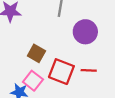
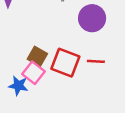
brown square: (36, 53) -> (37, 56), moved

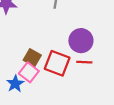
purple circle: (92, 18) -> (81, 41), moved
blue star: (18, 86) -> (15, 84), turned 30

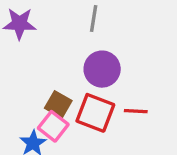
purple circle: (81, 41) -> (102, 69), moved

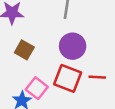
brown square: (58, 104) -> (24, 50), moved

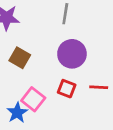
red square: (68, 78) -> (67, 89), size x0.6

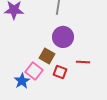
brown square: (20, 58) -> (47, 56), moved
red square: (67, 89) -> (60, 72), moved

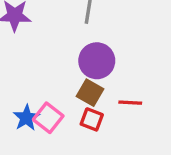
brown square: (47, 56) -> (90, 93), moved
blue star: (22, 81) -> (26, 118), moved

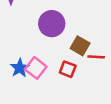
purple circle: (97, 61) -> (52, 24), moved
brown square: (90, 93) -> (80, 46), moved

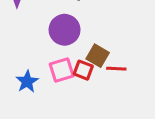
pink square: (36, 68) -> (62, 70), moved, turned 35
red square: (68, 69) -> (83, 70), moved

